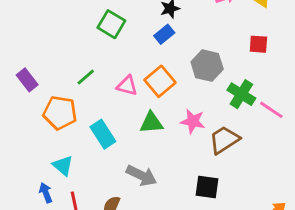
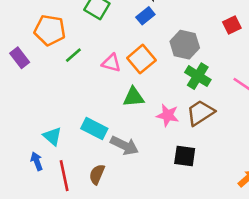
red square: (258, 44) -> (232, 25), turned -30
green cross: (241, 94) -> (198, 76), moved
orange pentagon: (60, 113) -> (50, 30), moved
pink star: (193, 121) -> (168, 115), moved
cyan rectangle: (103, 134) -> (94, 128), moved, turned -30

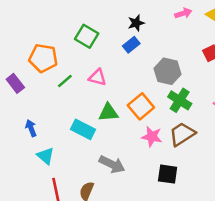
orange square: (141, 59) -> (141, 106), moved
pink triangle: (111, 63) -> (97, 77), moved
green triangle: (134, 97) -> (108, 112), moved
cyan rectangle: (94, 128) -> (83, 129), moved
blue arrow: (37, 161) -> (31, 128), moved

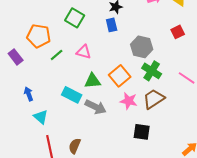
blue rectangle: (131, 45) -> (112, 25), turned -64
gray arrow: (112, 164) -> (96, 107), moved

